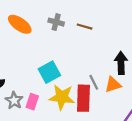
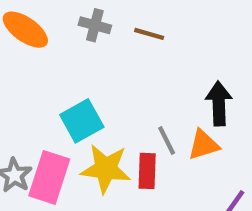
red rectangle: (83, 98) -> (147, 171), size x0.7
pink rectangle: (32, 102) -> (49, 177), size x1.6

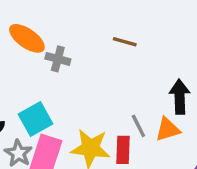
gray cross: (95, 25) -> (58, 59), moved
cyan square: (82, 121) -> (36, 119), moved

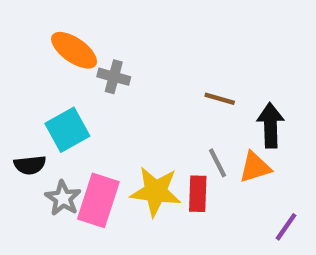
brown line: (125, 42) -> (220, 99), moved
cyan square: (36, 119) -> (67, 130), moved

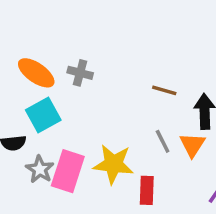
orange ellipse: (74, 50) -> (36, 73), moved
orange triangle: (255, 167) -> (192, 145), turned -40
red rectangle: (198, 194) -> (147, 190), moved

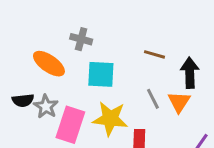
orange ellipse: (36, 73) -> (49, 64), moved
cyan square: (43, 115) -> (101, 74), moved, turned 32
gray star: (40, 169) -> (46, 106), moved

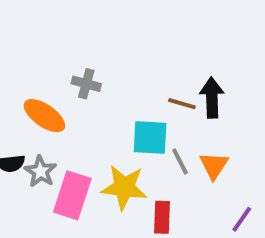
black arrow: (190, 73) -> (212, 98), moved
cyan square: (101, 74) -> (150, 138), moved

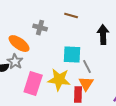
brown line: (182, 104) -> (71, 16), moved
orange triangle: (214, 165) -> (86, 84), moved
gray star: (40, 171) -> (15, 62), moved

